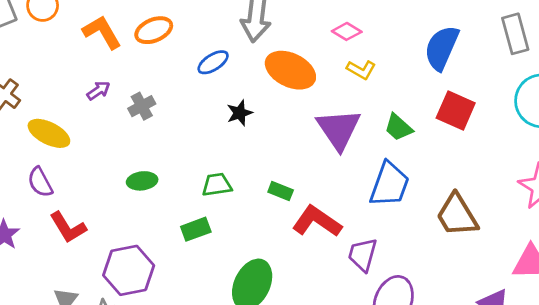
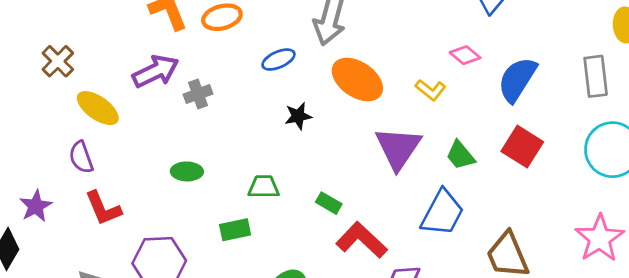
pink diamond: (347, 31) -> (465, 55), moved
purple arrow: (98, 91) -> (156, 71), size x1.8

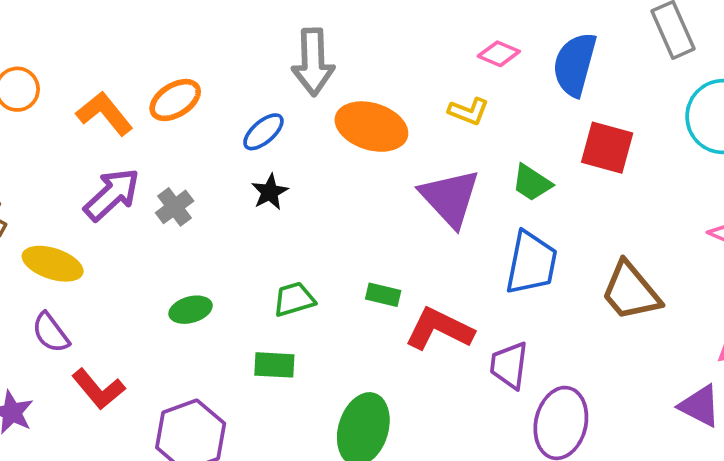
black star: (298, 116) -> (270, 192), moved
green rectangle: (235, 230) -> (274, 365), turned 32

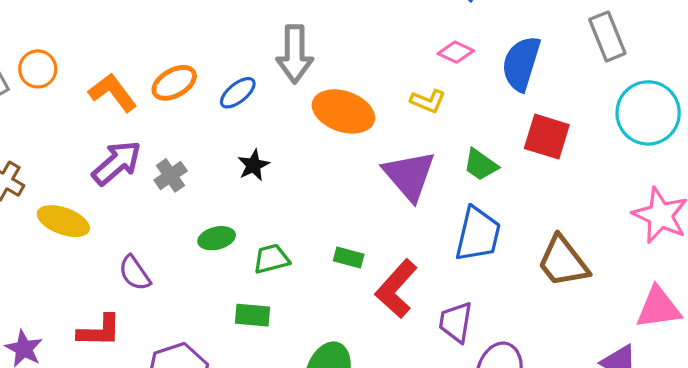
blue ellipse: (263, 132) -> (238, 93), moved
green ellipse: (191, 310) -> (217, 238), moved
red L-shape: (439, 329) -> (396, 289), turned -76
purple semicircle: (51, 333) -> (135, 273), moved
red L-shape: (98, 389) -> (99, 331), turned -51

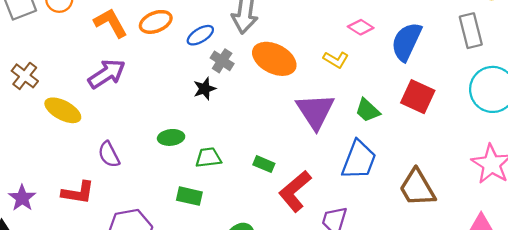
gray cross: (171, 175) -> (222, 61), moved, turned -30

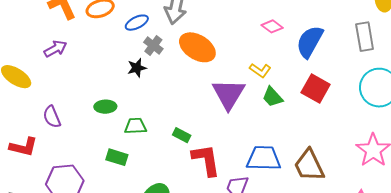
yellow L-shape: (336, 60) -> (260, 70), moved
purple arrow: (107, 74) -> (55, 49), size x0.7
blue trapezoid: (359, 160) -> (264, 158), moved, turned -114
red L-shape: (295, 191) -> (206, 160), turned 117

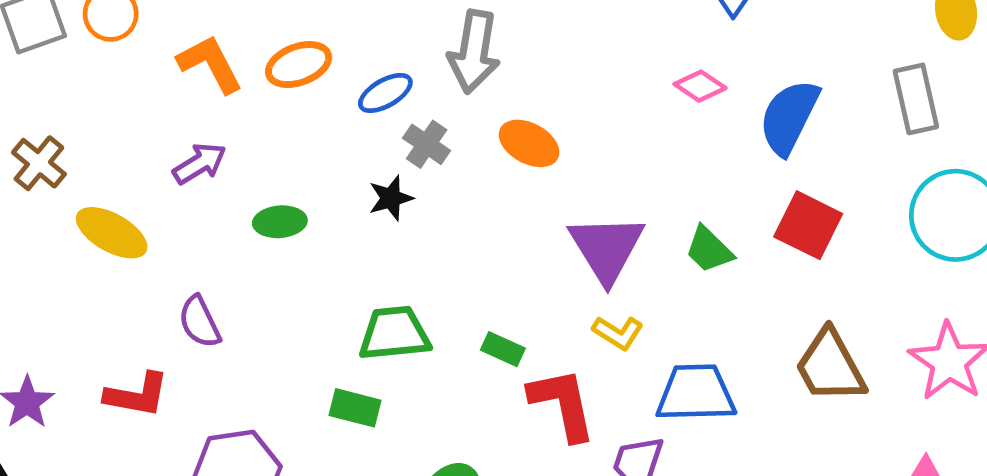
orange ellipse: (197, 47) -> (529, 143), size x0.7
yellow L-shape: (260, 70) -> (618, 333), moved
green ellipse: (105, 107) -> (280, 222), moved
green trapezoid: (135, 126) -> (394, 333), size x1.4
brown trapezoid: (309, 165) -> (830, 366), moved

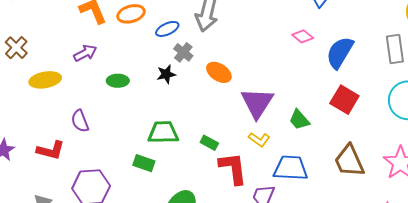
orange ellipse: (529, 143) -> (219, 72), moved
yellow ellipse: (112, 233) -> (45, 80), turned -44
green trapezoid: (709, 250) -> (299, 120), moved

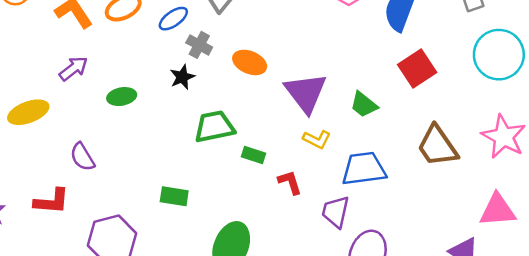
red square: (344, 100) -> (417, 68), turned 36
green trapezoid: (163, 132) -> (214, 127), moved
red L-shape: (233, 168) -> (290, 182), size x0.6

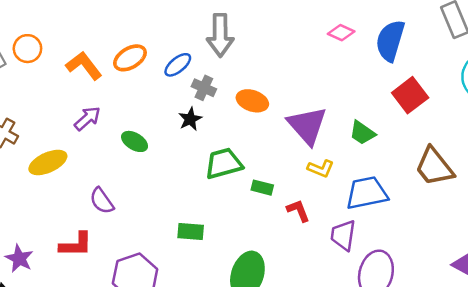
green ellipse: (122, 97) -> (135, 141), turned 45

